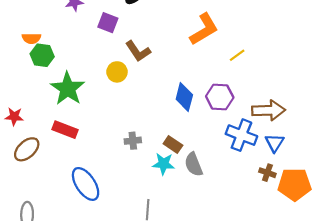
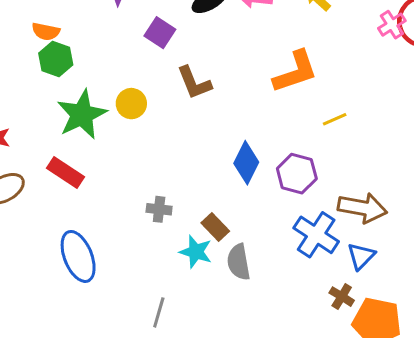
yellow circle: (117, 72) -> (131, 104), moved

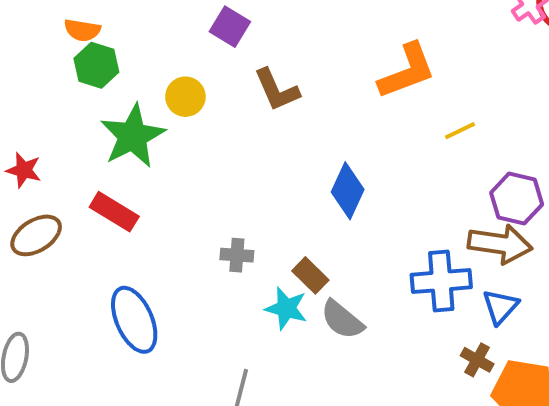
yellow circle: (131, 104) -> (185, 97), moved
purple hexagon: (297, 174) -> (517, 199), moved
blue cross: (316, 235) -> (441, 281), turned -36
gray semicircle: (239, 262) -> (342, 320), turned -39

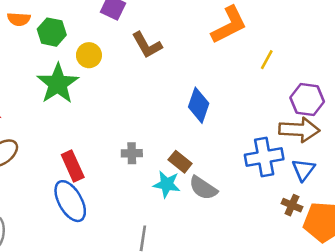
green hexagon: (96, 65) -> (52, 32), moved
yellow line: (460, 131) -> (267, 60), turned -30
red rectangle: (114, 212) -> (73, 166), moved, turned 40

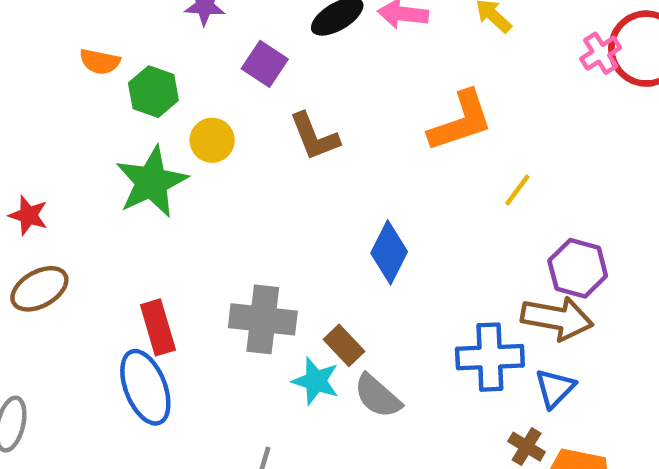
gray cross: (132, 153) -> (263, 319), size x1.8

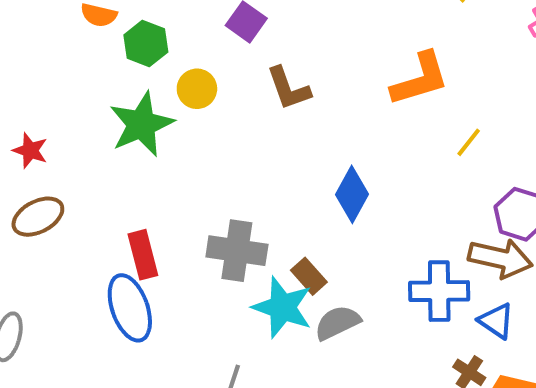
cyan star: (316, 381) -> (282, 307), size x1.4
blue triangle: (555, 388) -> (496, 321), turned -42
gray semicircle: (378, 396) -> (337, 323), turned 111

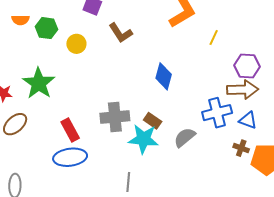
green star: (141, 124) -> (39, 83), moved
blue ellipse: (130, 308) -> (70, 157), turned -64
gray semicircle: (337, 323) -> (185, 137), moved

